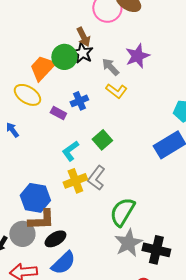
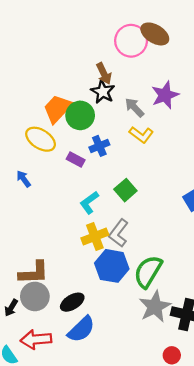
green circle: (64, 57) -> (80, 115), moved
blue hexagon: (35, 198) -> (112, 266), moved
brown L-shape: (41, 220) -> (34, 273), moved

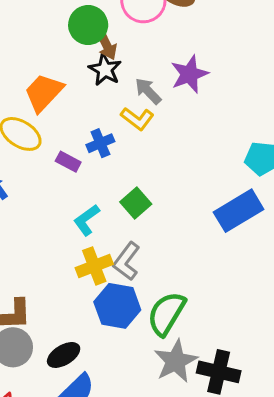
green circle: (80, 115) -> (88, 25), moved
yellow L-shape: (141, 135) -> (137, 119), moved

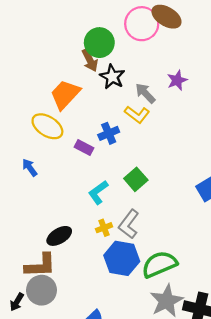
brown arrow: (107, 45) -> (90, 60), moved
purple star: (189, 74) -> (177, 80), size x0.7
yellow cross: (94, 266) -> (104, 228), size x0.6
green semicircle: (166, 314) -> (159, 264), turned 36
black ellipse: (64, 355) -> (59, 236), moved

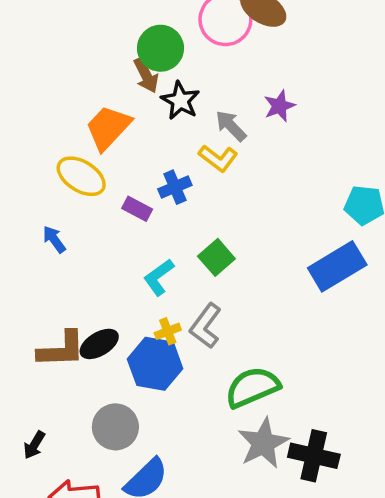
blue hexagon: (122, 258) -> (155, 364), moved
brown L-shape: (40, 265) -> (61, 349), moved
gray circle: (42, 290) -> (115, 427), moved

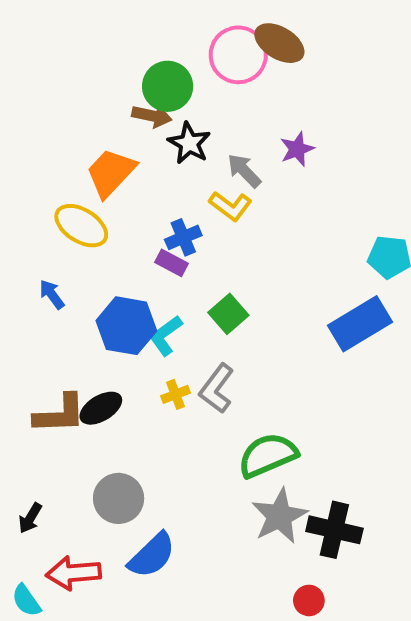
brown arrow: (146, 75) -> (152, 116), turned -52
purple rectangle: (137, 209) -> (172, 263), moved
blue hexagon: (155, 364) -> (126, 326), moved

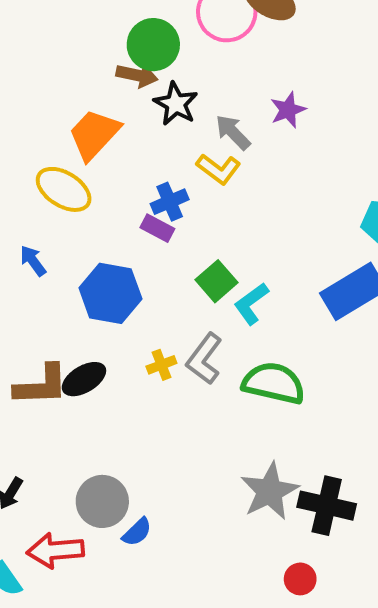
cyan L-shape: (166, 336) -> (251, 304), moved
green semicircle: (268, 455) -> (274, 383), moved, turned 36
gray circle: (119, 498) -> (102, 501), moved
blue semicircle: (152, 555) -> (137, 532), size x0.6

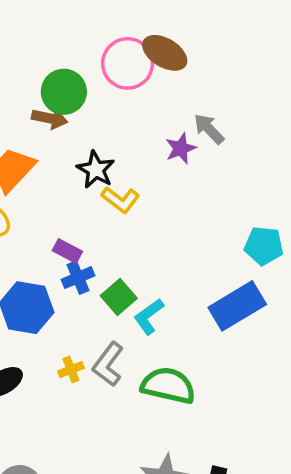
black star: (176, 104) -> (96, 170), moved
gray arrow: (233, 132) -> (209, 129), moved
blue cross: (170, 202) -> (78, 278), moved

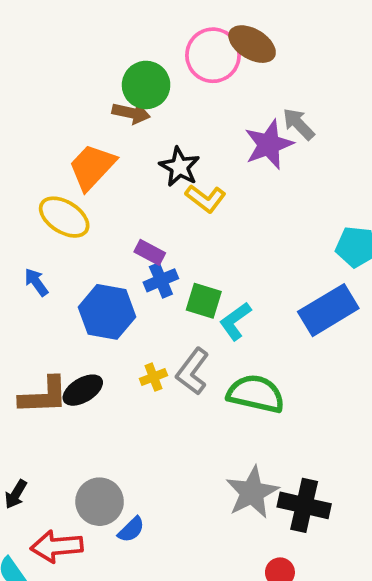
purple star: (181, 148) -> (269, 145), size x1.5
green square: (119, 297) -> (204, 301), turned -32

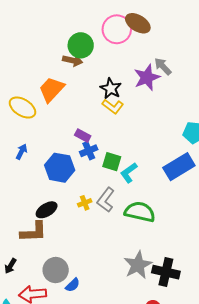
black star: (180, 167) -> (111, 88), moved
yellow ellipse: (64, 217) -> (22, 108), moved
blue arrow: (36, 282) -> (21, 152), turned 63
brown L-shape: (44, 396) -> (34, 232), moved

